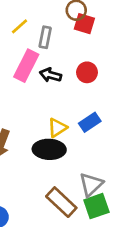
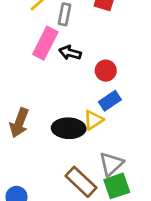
red circle: (87, 72) -> (106, 71), moved
yellow triangle: (57, 128) -> (93, 120), moved

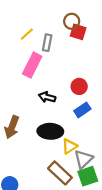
black arrow: (70, 53) -> (47, 97), moved
yellow triangle: (93, 120) -> (70, 146), moved

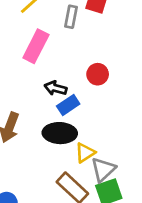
gray rectangle: (47, 43) -> (71, 17), moved
blue rectangle: (82, 110) -> (68, 105), moved

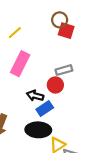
gray rectangle: (71, 17) -> (64, 70), moved, turned 63
red circle: (98, 74) -> (55, 85), moved

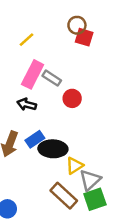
gray rectangle: (64, 70) -> (52, 78), moved, turned 49
black arrow: (35, 96) -> (27, 104), moved
blue rectangle: (45, 108) -> (35, 139), moved

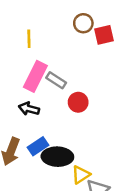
red square: (84, 37) -> (104, 35), moved, turned -30
yellow line: (27, 40) -> (29, 39), turned -49

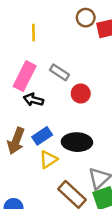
pink rectangle: (35, 76) -> (25, 76), moved
black ellipse: (57, 157) -> (77, 142), moved
yellow triangle: (81, 175) -> (48, 159), moved

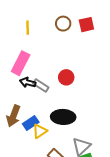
brown circle: (86, 18) -> (63, 24), moved
gray rectangle: (60, 72) -> (41, 85), moved
blue rectangle: (42, 136) -> (31, 123), moved

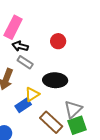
gray rectangle: (41, 85) -> (25, 62), moved
blue rectangle: (31, 123) -> (23, 105), moved

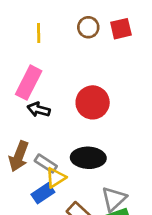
red circle: (58, 41) -> (93, 102), size x1.5
gray rectangle: (25, 62) -> (46, 163), moved

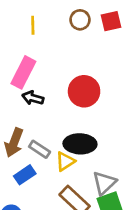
yellow triangle: (56, 178) -> (65, 161), moved
blue rectangle: (43, 193) -> (25, 175), moved

